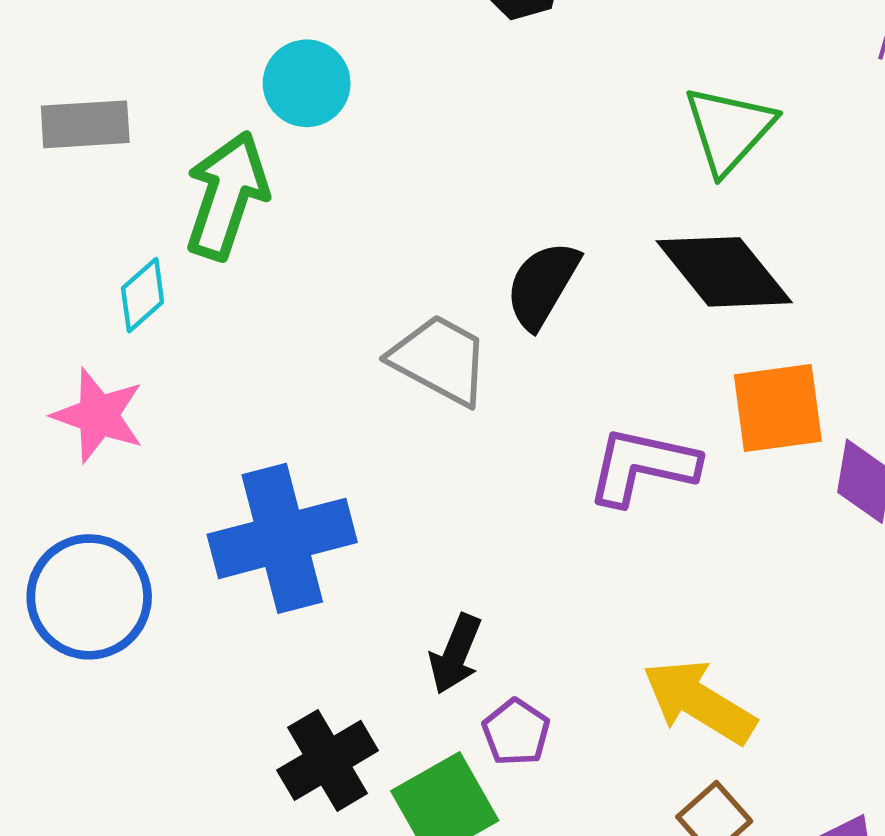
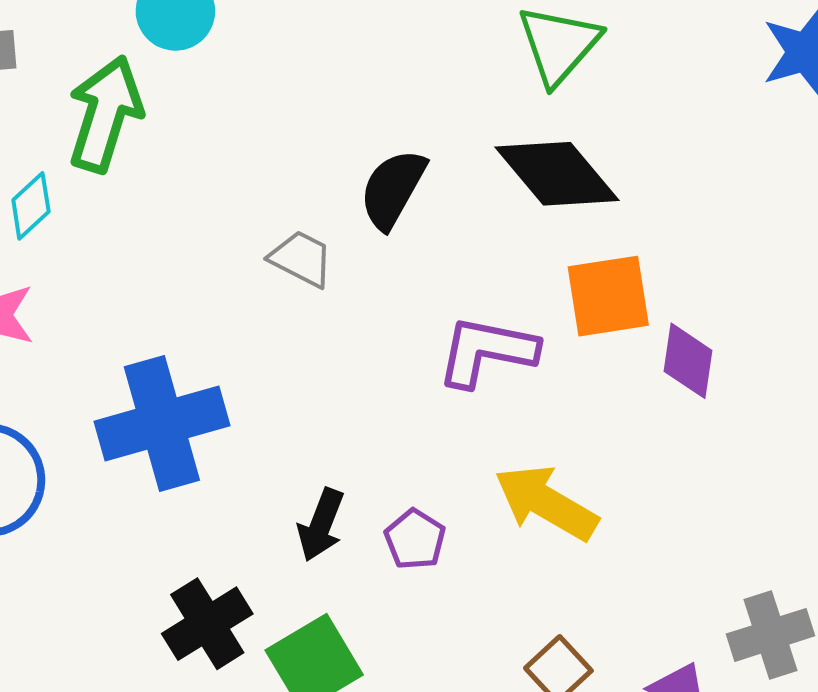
gray trapezoid: (440, 360) -> (301, 259), size x0.7
yellow arrow: (699, 702) -> (546, 503), moved
purple pentagon: (516, 732) -> (415, 539), moved

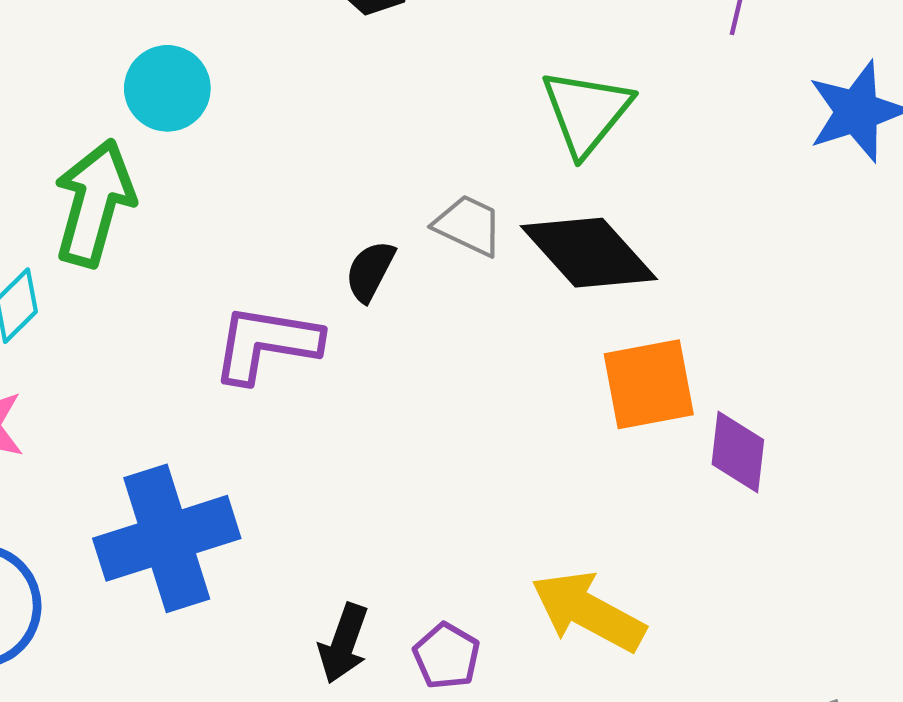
black semicircle: (393, 189) -> (370, 271), moved, size x0.7
gray trapezoid: (301, 259) -> (468, 225), moved
purple L-shape: (487, 351) -> (266, 344), moved

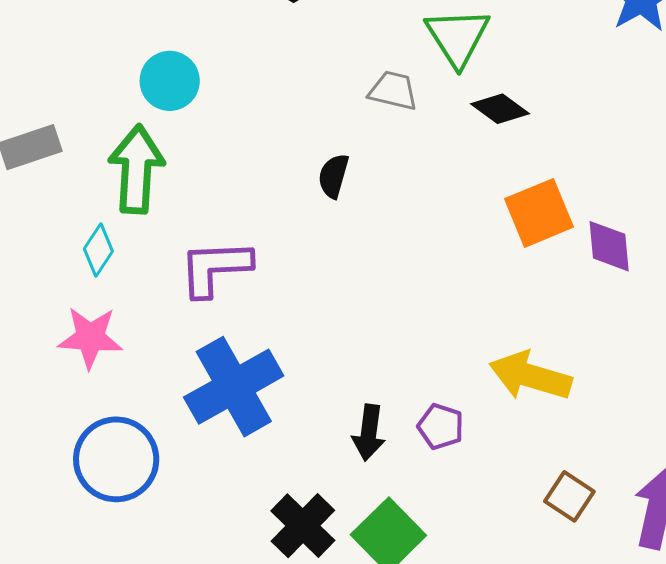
gray trapezoid: (468, 225) -> (393, 91), moved
black diamond: (589, 253) -> (500, 109), moved, size x0.6
purple L-shape: (266, 344) -> (215, 268), moved

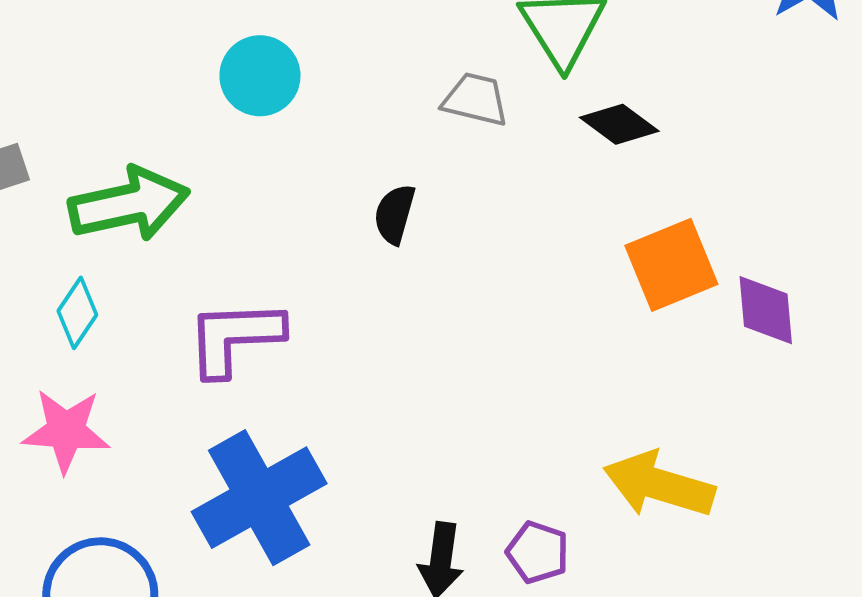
cyan circle: (170, 81) -> (260, 76), moved
green arrow: (136, 169) -> (129, 204), turned 74

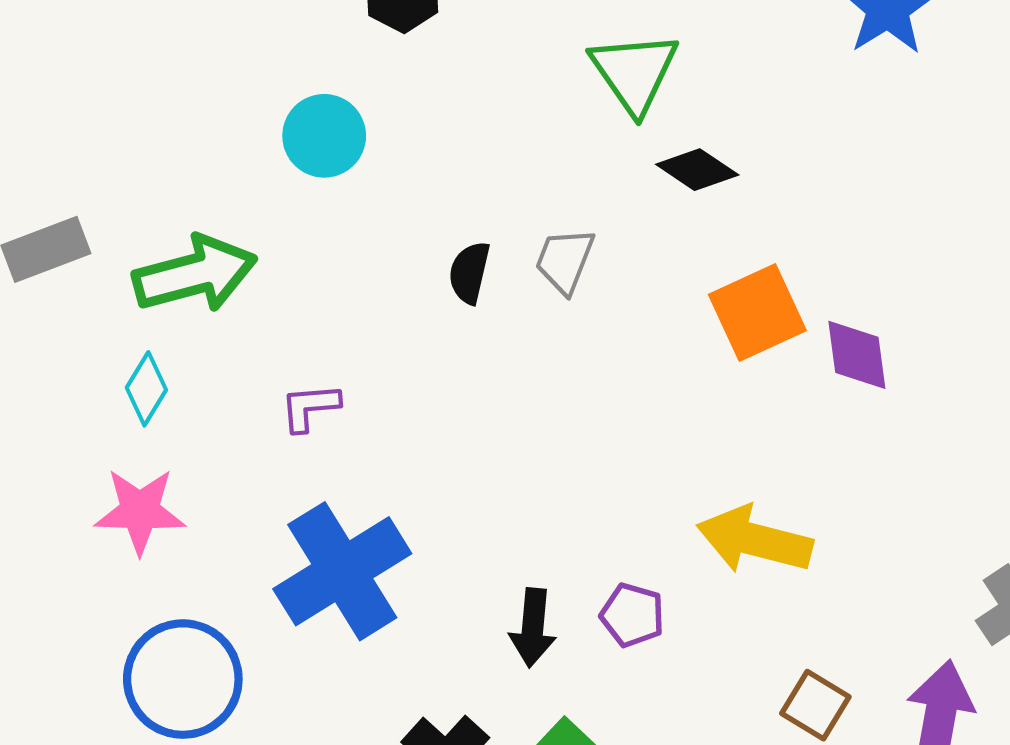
gray trapezoid: (475, 99) -> (565, 261), moved, turned -80
purple L-shape: (235, 338) -> (310, 407), size x0.6

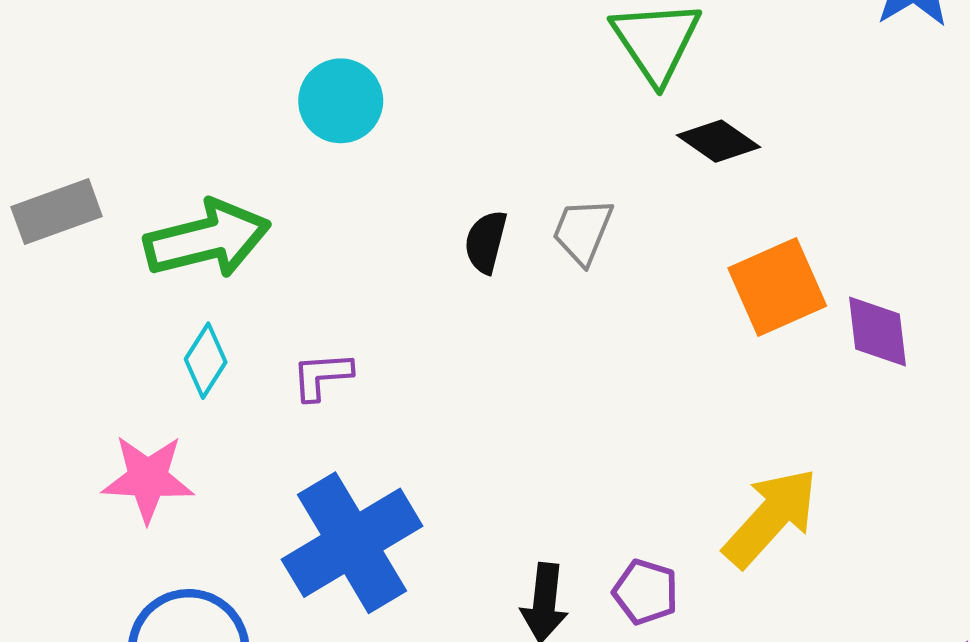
cyan diamond: (146, 389) -> (206, 361), moved
yellow arrow: (755, 540) -> (771, 517), turned 117

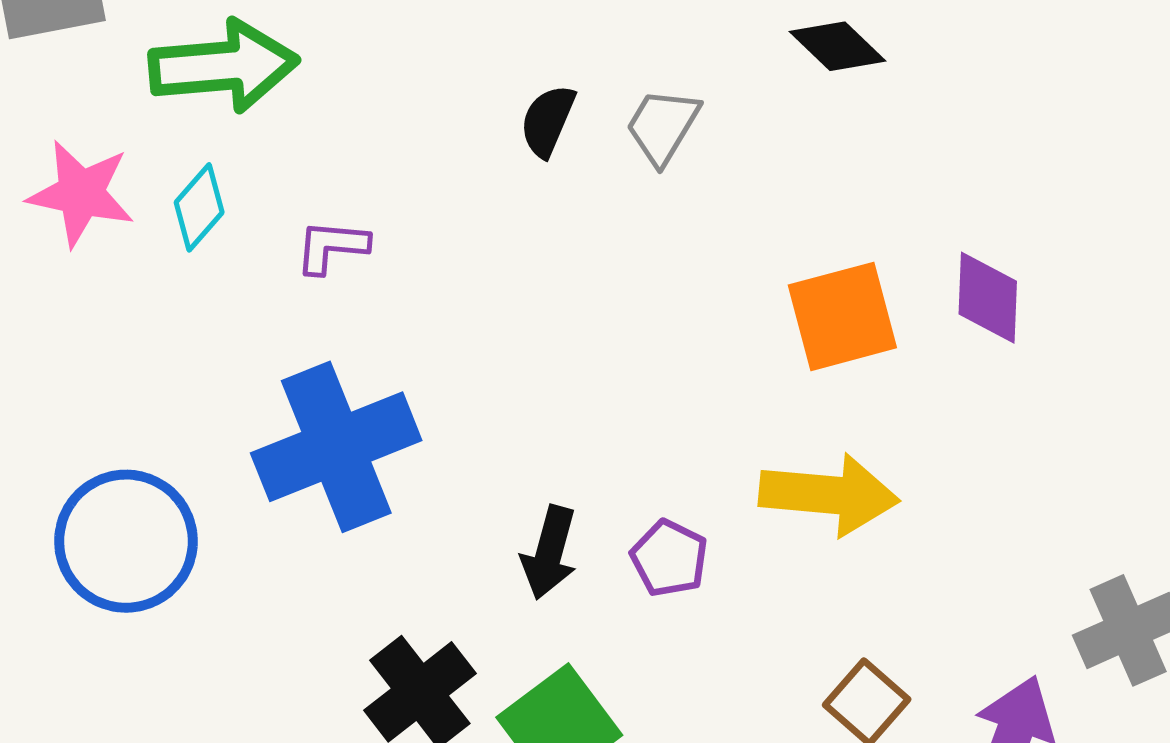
orange square: (777, 287) -> (842, 316), moved
pink star: (148, 478) -> (81, 193), moved
yellow arrow: (771, 517) -> (829, 495), turned 44

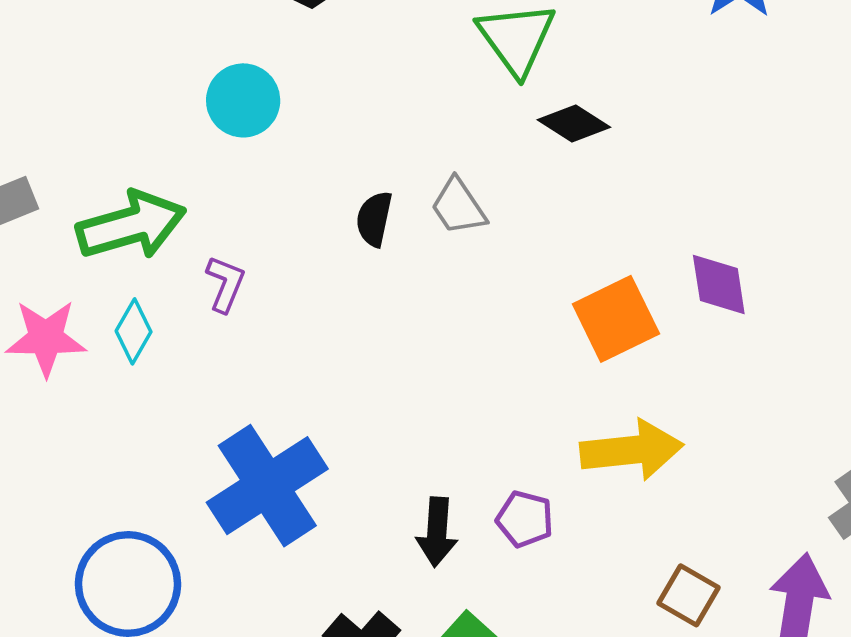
gray trapezoid: (663, 126) -> (458, 206), turned -54
purple L-shape: (332, 247) -> (225, 284), moved, turned 118

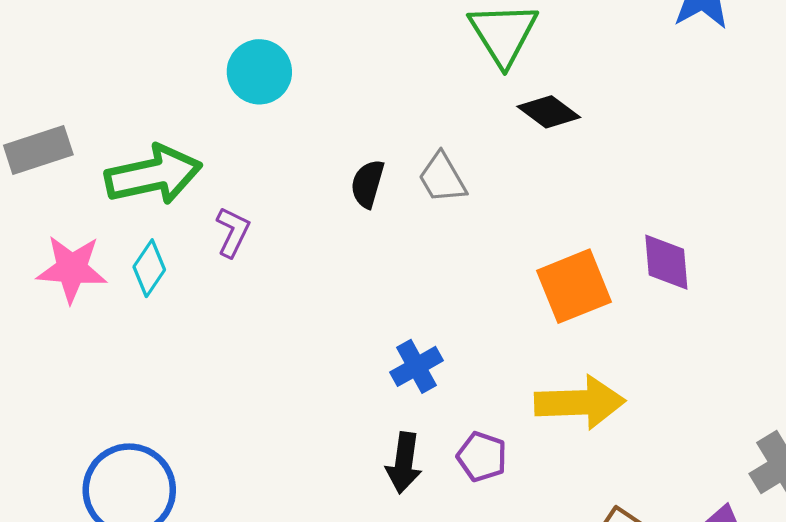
blue cross: (267, 486) -> (416, 366), moved, size x0.5

